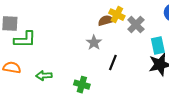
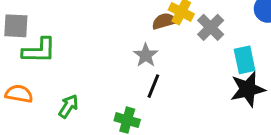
black line: (113, 63) -> (153, 86), moved
green arrow: (44, 76) -> (68, 106), turned 126

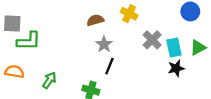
brown semicircle: (164, 21) -> (95, 20), moved
gray cross: (211, 27) -> (152, 40), moved
black star: (248, 89) -> (176, 68), size x0.7

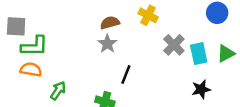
gray star: (104, 44) -> (107, 44), moved
black star: (176, 68) -> (201, 89), moved
orange semicircle: (14, 72) -> (31, 70), moved

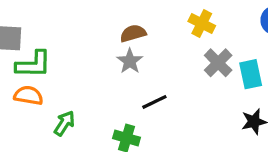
yellow cross: (148, 15) -> (202, 24), moved
black line: (126, 75) -> (154, 102), turned 42

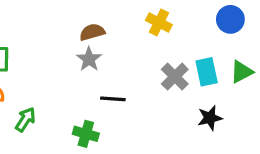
gray cross: (218, 63) -> (175, 77), moved
black line: (154, 102) -> (113, 99), turned 30

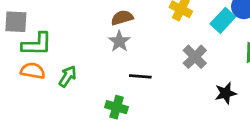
cyan rectangle: (207, 72) -> (223, 20), moved, turned 55
green arrow: (25, 119) -> (68, 76), moved

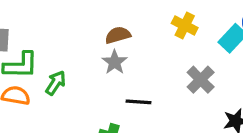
green arrow: (68, 76) -> (56, 83), moved

